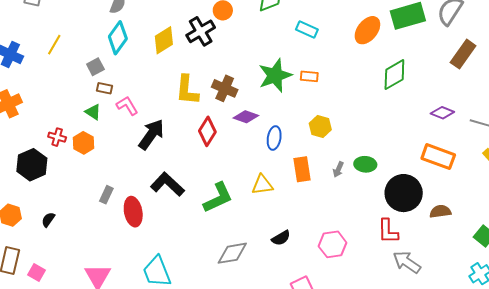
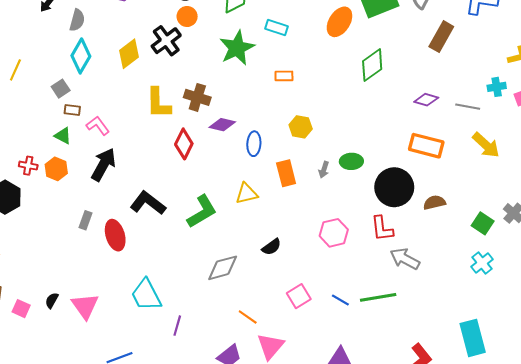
green star: (275, 75) -> (237, 48), moved
black arrow: (151, 134) -> (103, 165), moved
black semicircle: (48, 220) -> (52, 300), moved
pink hexagon: (333, 244) -> (334, 233), moved

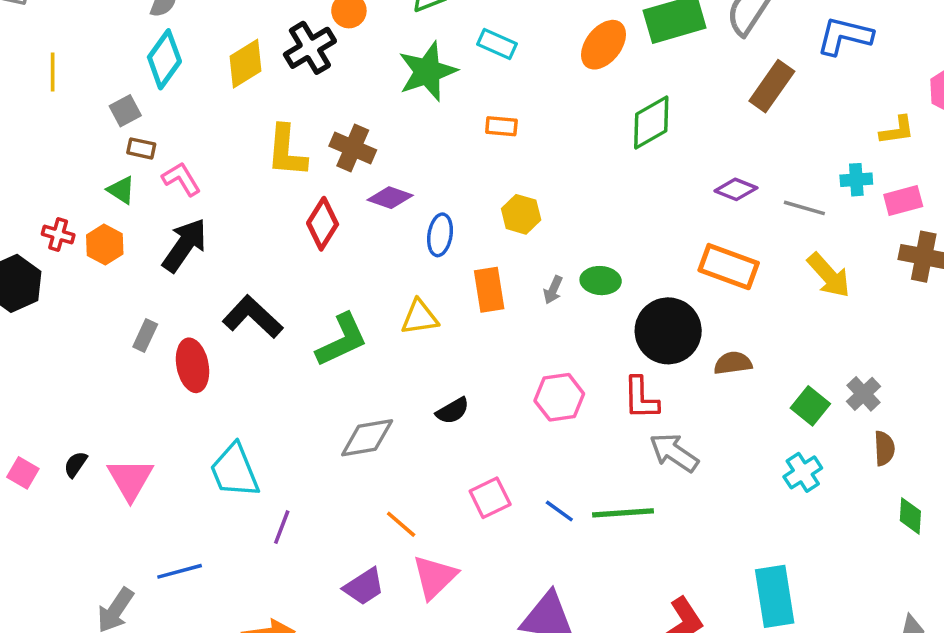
yellow line: (15, 70) -> (53, 72), turned -30

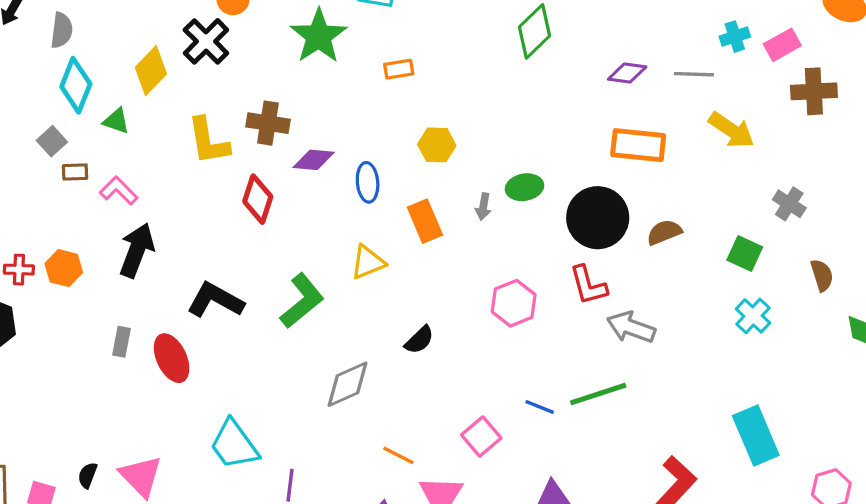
green triangle: (121, 190) -> (116, 121), moved
gray cross: (864, 394) -> (789, 204), moved
pink square: (490, 498) -> (481, 437), moved

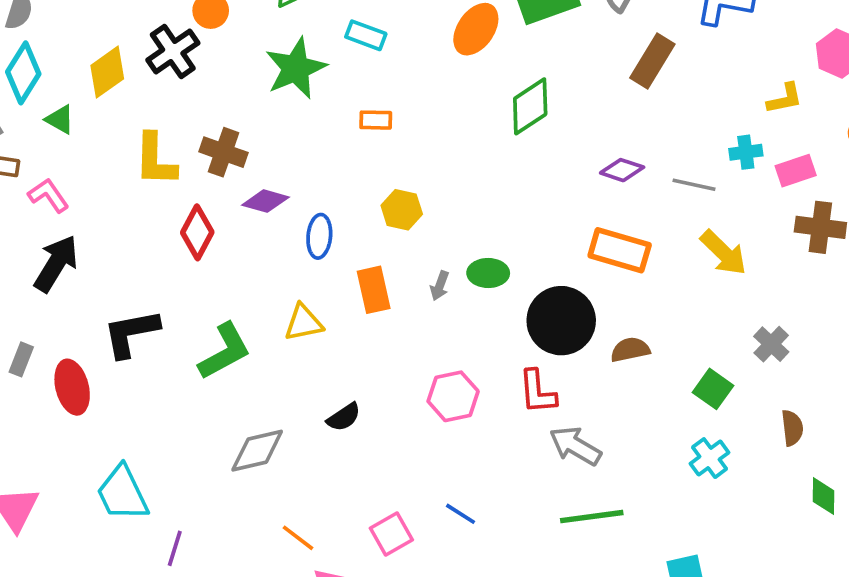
black L-shape: (215, 300) -> (131, 333), turned -50
green line: (598, 394) -> (592, 517), moved

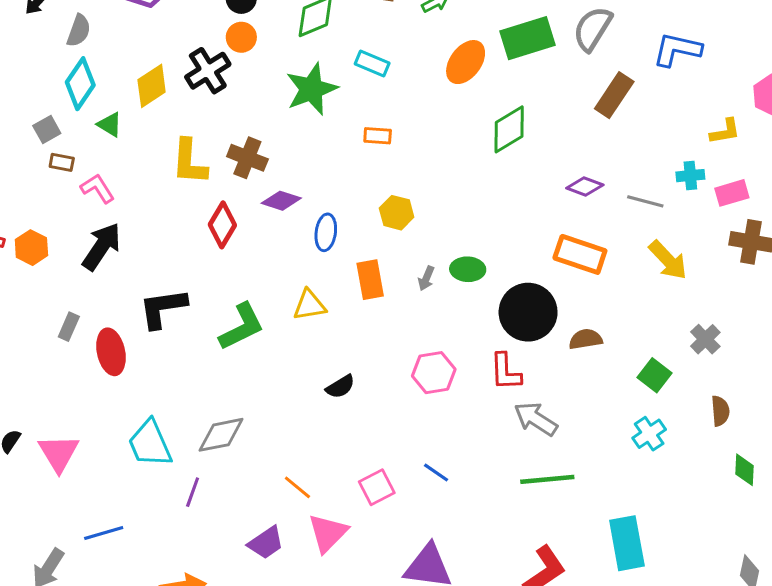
gray diamond: (257, 451) -> (221, 435), moved

